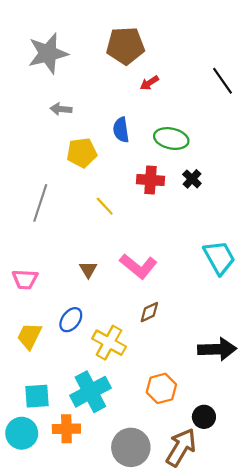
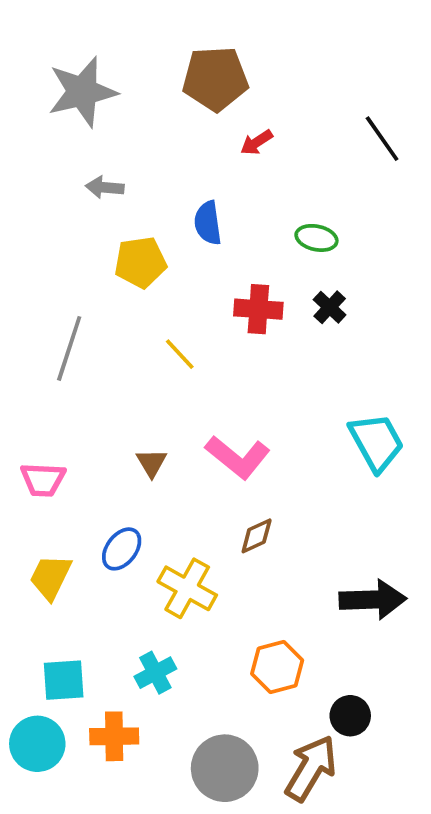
green ellipse: (171, 139) -> (316, 238), moved, size x0.7
cyan cross: (90, 392) -> (155, 673), size x0.6

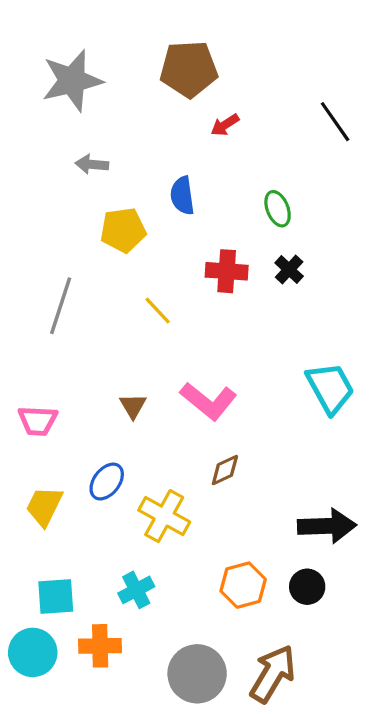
green ellipse: (316, 238) -> (278, 209), turned 56
black circle: (350, 716) -> (307, 587), moved

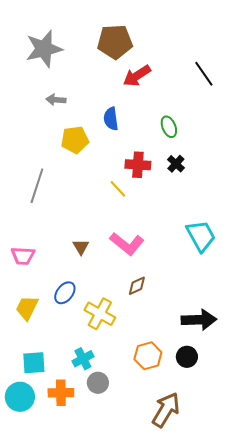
red arrow: (225, 125) -> (137, 76), size x1.6
yellow line: (158, 311) -> (118, 189), moved
gray circle: (197, 674) -> (98, 383), moved, size x0.6

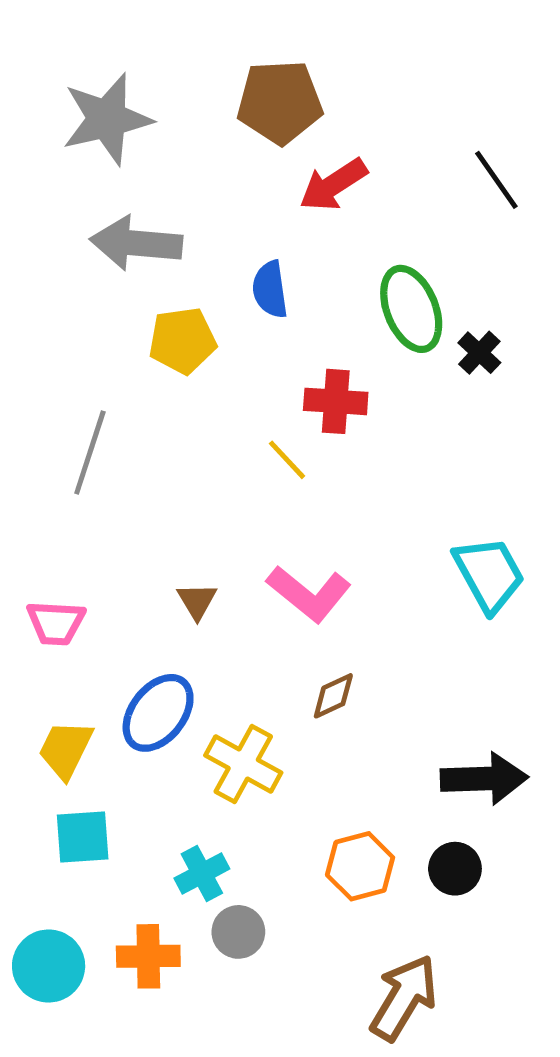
gray arrow: (56, 100) -> (136, 243), size x1.8
green ellipse: (169, 127) -> (411, 309), size x1.6
black cross: (176, 164) -> (479, 353), moved
blue ellipse: (65, 293) -> (158, 713), size x1.4
cyan square: (34, 363) -> (83, 837), moved

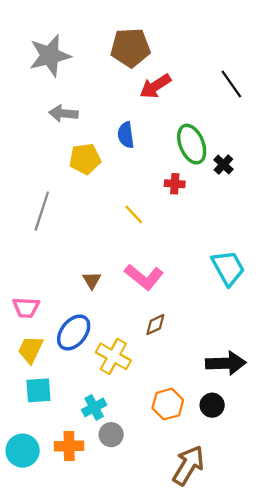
gray arrow: (136, 243) -> (63, 113), size x0.7
red cross: (336, 401) -> (175, 184), moved, size x0.7
pink trapezoid: (56, 623) -> (26, 308), moved

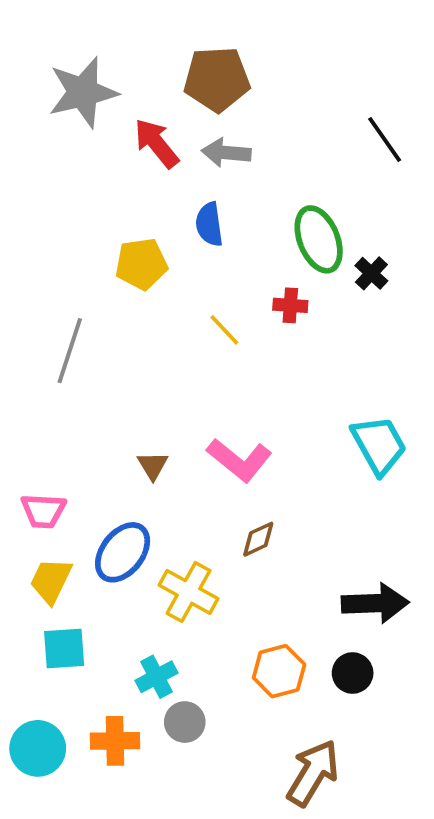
red arrow: (155, 86) -> (156, 143), moved, turned 84
gray arrow: (63, 113) -> (226, 153), moved
yellow line: (134, 214) -> (224, 330), moved

